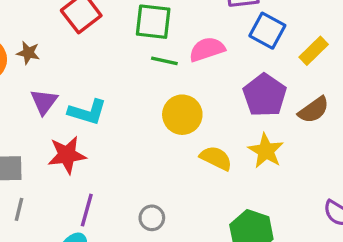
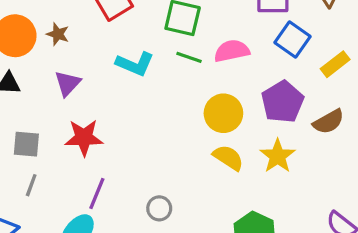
cyan L-shape: (87, 112) -> (135, 64), moved
yellow circle: (182, 115) -> (223, 113), moved

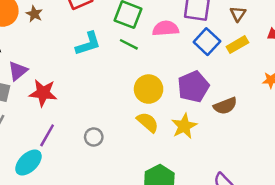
pink semicircle: (232, 51) -> (166, 28), moved
cyan L-shape: (135, 64) -> (88, 44), turned -48
yellow rectangle: (335, 64) -> (237, 45), moved
purple triangle: (68, 83) -> (18, 71), moved
gray circle: (159, 208) -> (94, 137), moved

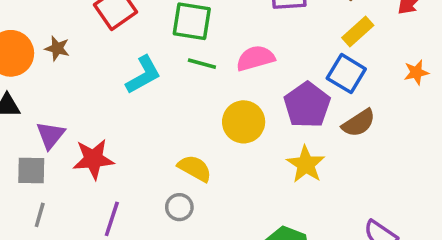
pink semicircle: (166, 28) -> (255, 58), moved
blue square: (207, 42) -> (346, 74), moved
yellow semicircle: (148, 122) -> (195, 168), moved

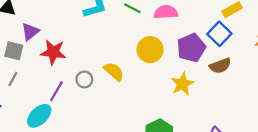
gray circle: (179, 207) -> (84, 79), moved

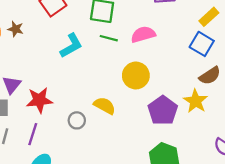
purple pentagon: (191, 48) -> (163, 110), moved
yellow star: (182, 84) -> (196, 101), moved
purple line: (56, 91) -> (33, 134), moved

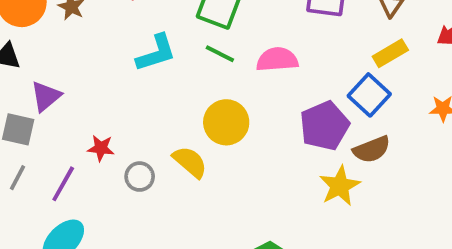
yellow circle: (136, 75) -> (226, 122), moved
red star: (39, 100) -> (101, 148), moved, size x0.6
purple pentagon: (163, 110) -> (324, 126), moved

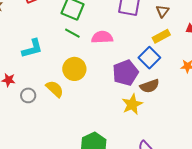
cyan L-shape: (156, 53) -> (32, 48), moved

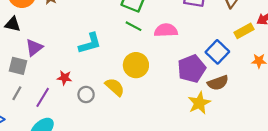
yellow rectangle: (161, 36) -> (244, 31), moved

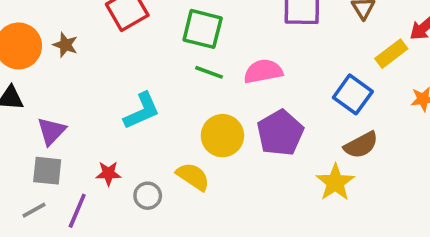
gray square: (18, 66) -> (47, 171), moved
purple pentagon: (192, 69) -> (280, 133), moved
gray line: (17, 93) -> (34, 210), turned 40

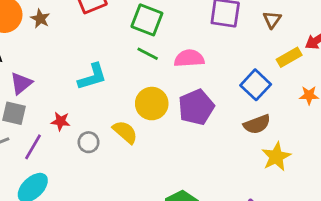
yellow star: (335, 182) -> (276, 157), moved

